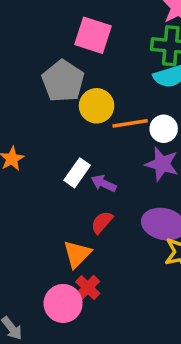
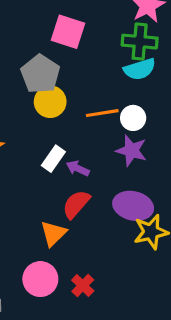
yellow circle: (97, 106) -> (50, 102), moved
red semicircle: (102, 222) -> (76, 204), size x1.4
red cross: (88, 288) -> (83, 286), moved

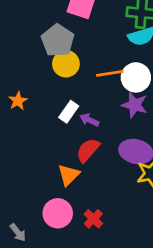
white circle: (133, 118) -> (136, 77), size x1.4

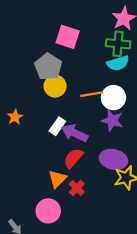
purple arrow: (89, 120) -> (75, 133), size x1.6
red cross: (93, 219) -> (77, 188), moved

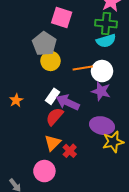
orange star: (15, 117) -> (16, 100), moved
red semicircle: (73, 158) -> (55, 116), moved

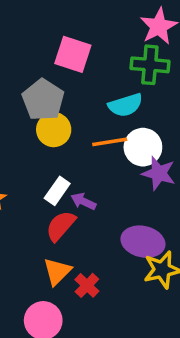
cyan semicircle: (106, 41) -> (125, 105), moved
purple star: (101, 91) -> (159, 173), moved
purple arrow: (68, 102) -> (83, 201), size x0.6

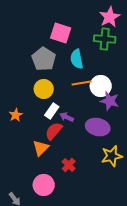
cyan semicircle: (125, 105) -> (77, 59), moved, turned 96
yellow circle: (54, 130) -> (44, 89), moved
purple ellipse: (143, 242) -> (98, 127), moved
orange triangle: (57, 271) -> (41, 148), moved

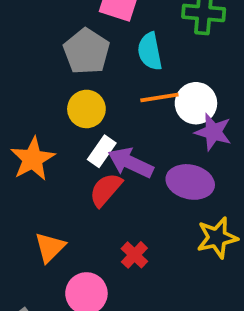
orange star: (16, 115) -> (33, 159), size x1.6
purple arrow: (67, 117) -> (131, 163), size x1.6
orange triangle: (41, 148) -> (50, 247), moved

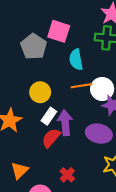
gray pentagon: (86, 51) -> (34, 47), moved
purple arrow: (131, 163) -> (65, 123), turned 60

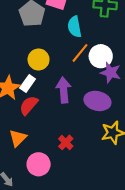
orange line: (81, 86) -> (80, 53), turned -42
white rectangle: (49, 116) -> (28, 84), moved
red semicircle: (51, 138) -> (29, 105), moved

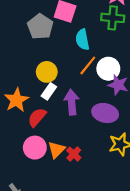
white rectangle: (28, 84) -> (49, 91), moved
orange triangle: (18, 138) -> (56, 150), moved
pink circle: (39, 164) -> (35, 148), moved

